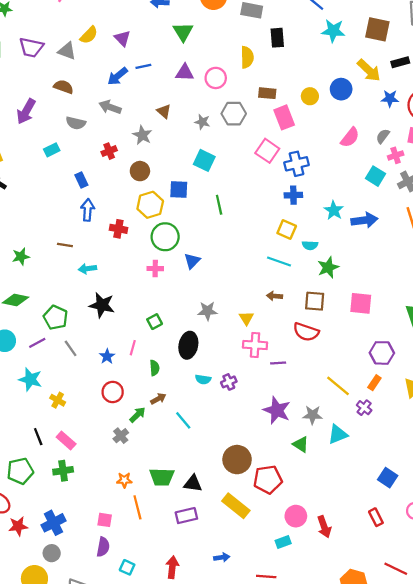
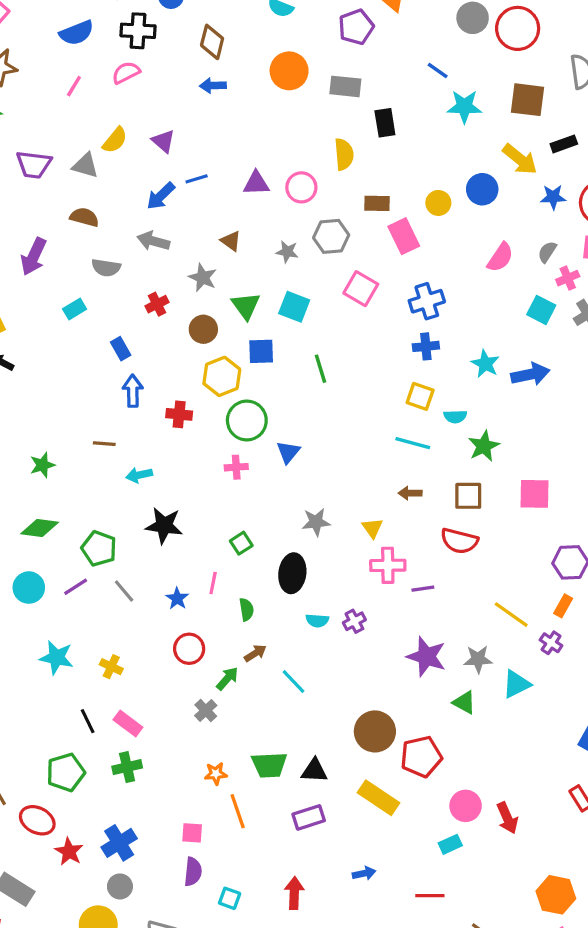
green triangle: (183, 32) -> (246, 306), moved
pink square: (267, 151) -> (361, 289), moved
cyan star: (30, 379) -> (57, 658), moved
red star: (18, 526) -> (69, 852), turned -30

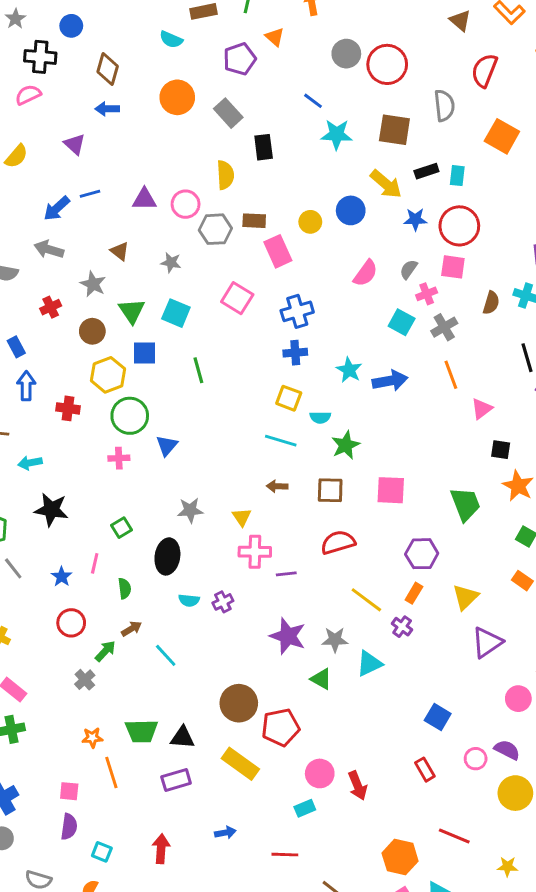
gray rectangle: (345, 86) -> (228, 113), turned 40
purple triangle: (163, 141) -> (75, 144), moved
gray hexagon: (331, 236) -> (215, 229), moved
red semicircle: (459, 541) -> (338, 542), moved, turned 148

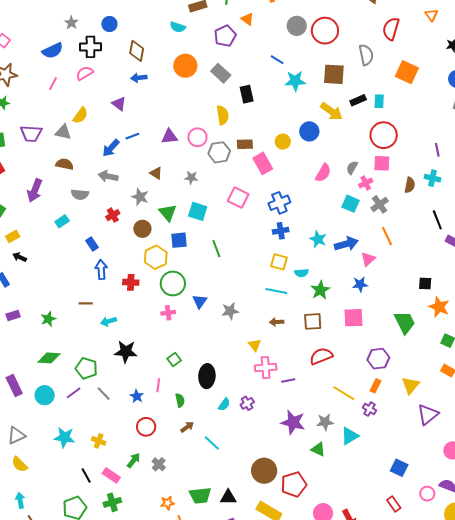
blue star: (415, 219) -> (360, 284), moved
pink triangle: (482, 409) -> (368, 259), moved
gray star: (190, 510) -> (230, 311), moved
cyan semicircle: (189, 600) -> (224, 404), turned -56
green arrow: (105, 651) -> (134, 460), moved

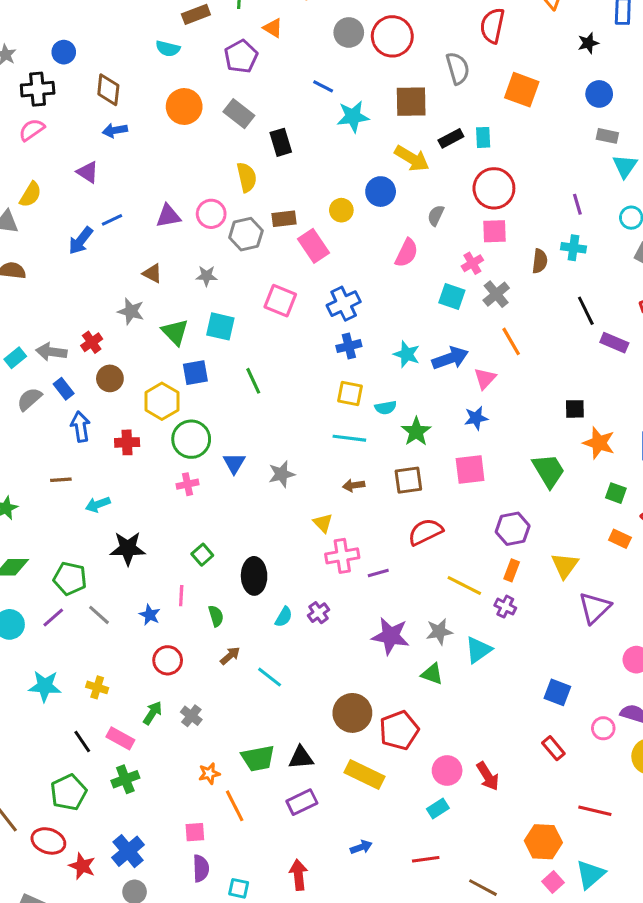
gray semicircle: (352, 168) -> (436, 215), moved
gray arrow: (108, 176) -> (51, 352), moved
gray semicircle: (80, 194) -> (29, 399), moved, turned 138
brown circle: (142, 229) -> (110, 378), moved

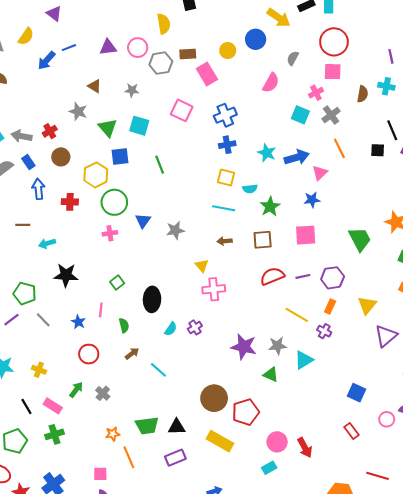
yellow semicircle: (30, 195) -> (26, 36), moved
black square: (575, 409) -> (378, 150), moved
purple line: (378, 573) -> (303, 276), moved

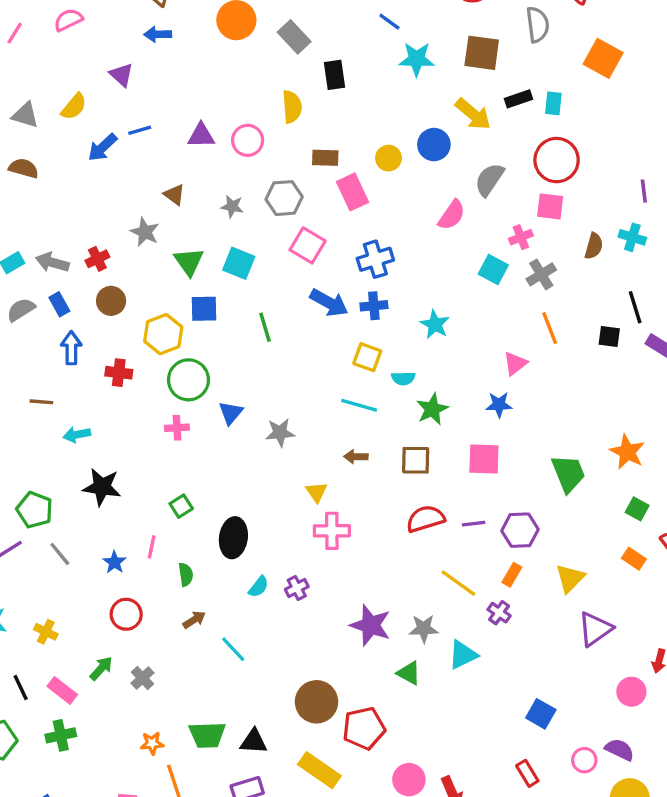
gray semicircle: (293, 58) -> (489, 180), size x1.5
gray hexagon: (161, 63) -> (284, 198), moved
blue arrow: (297, 157) -> (329, 303), moved, turned 40

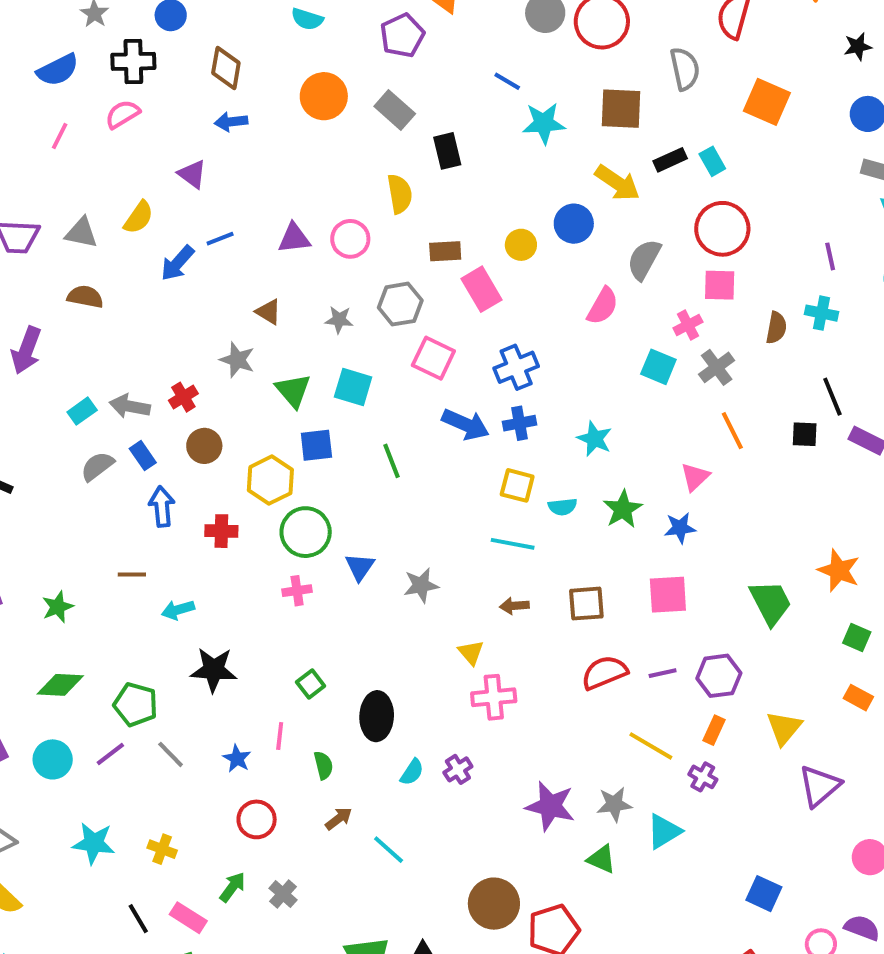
cyan rectangle: (553, 103) -> (712, 161), turned -30
green star: (432, 409) -> (623, 509), moved

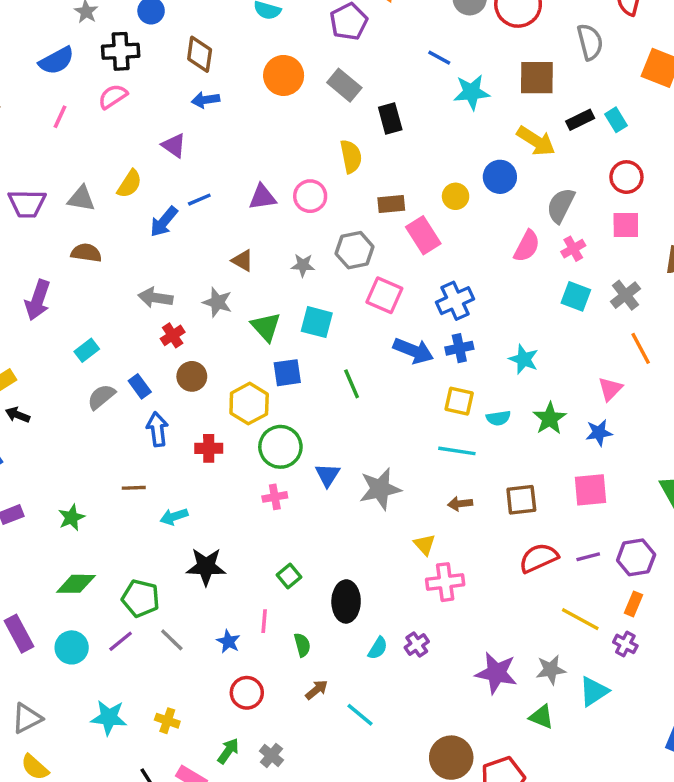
red circle: (722, 229) -> (626, 177), size x0.7
pink cross: (688, 325) -> (573, 249), moved
gray arrow: (130, 406) -> (155, 298), moved
gray star: (421, 585) -> (380, 489), size x1.4

